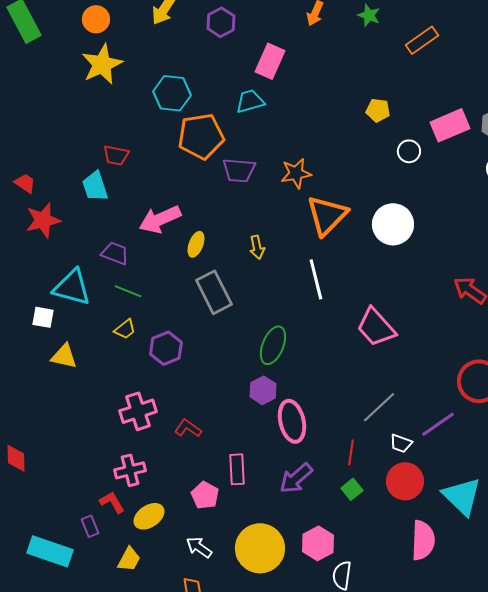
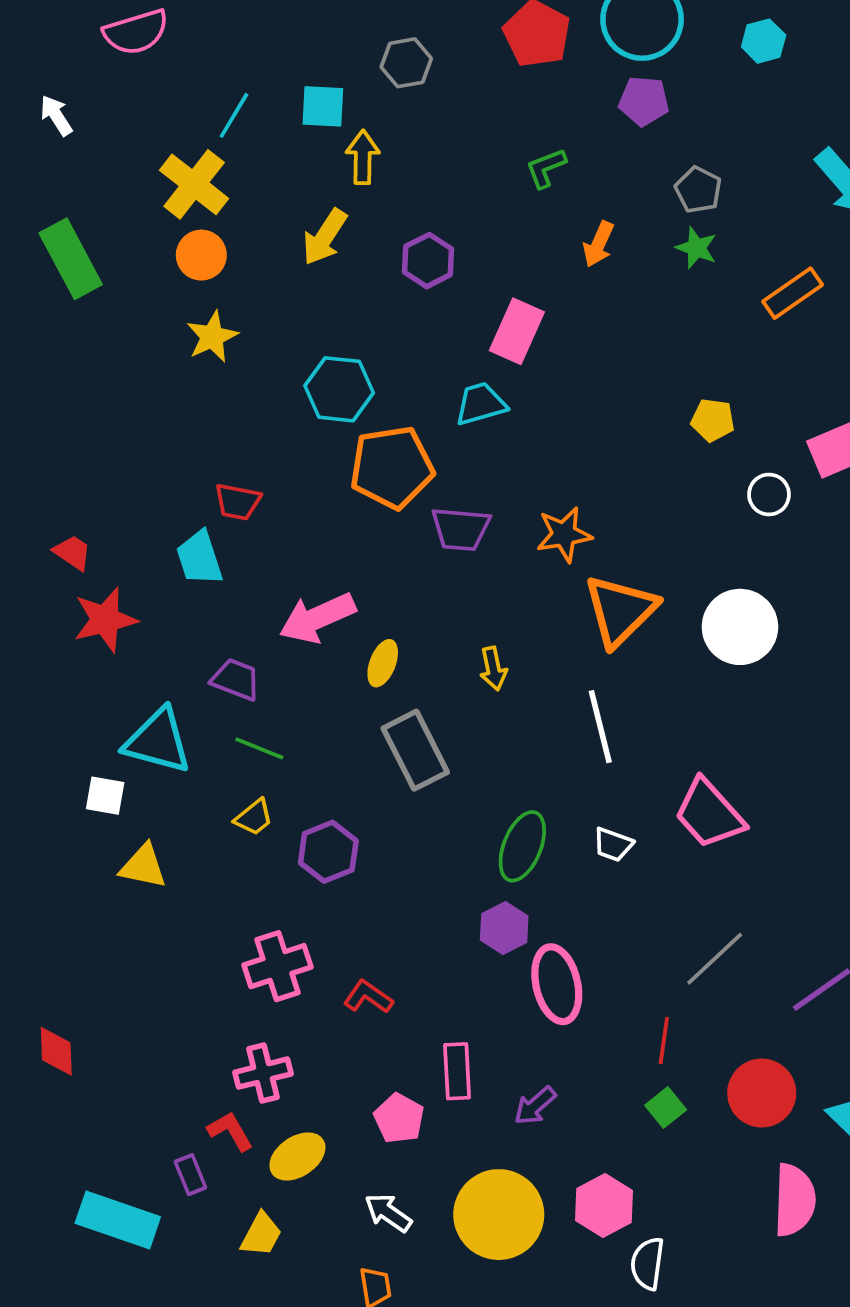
yellow star: (102, 64) -> (212, 337), size x0.7
white trapezoid: (401, 443) -> (613, 845), moved
purple arrow: (296, 478) -> (535, 1106), moved, size x0.7

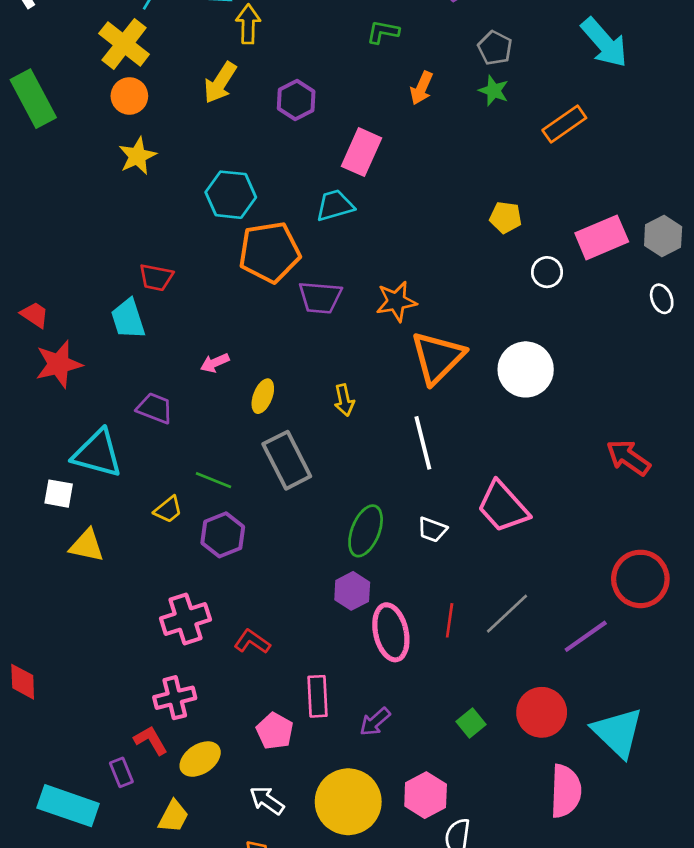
green L-shape: (546, 168) -> (383, 32), turned 32
pink arrow: (317, 618) -> (215, 363), size x0.5
green line: (259, 748) -> (213, 480), moved
red line: (664, 1040) -> (450, 620), moved

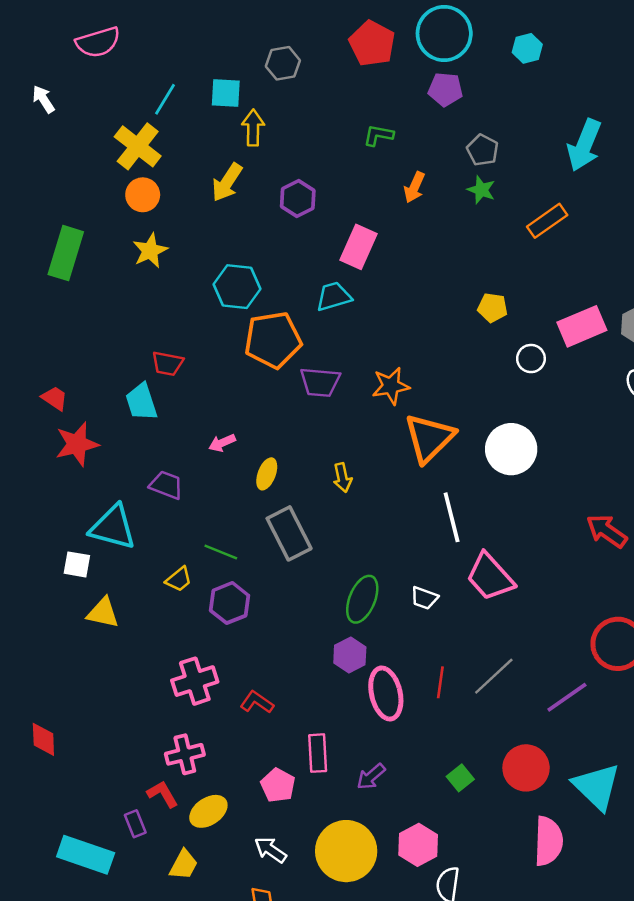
cyan arrow: (604, 43) -> (584, 145), turned 63
green rectangle: (33, 99) -> (66, 253), moved, turned 45
white line: (423, 443) -> (452, 517), moved

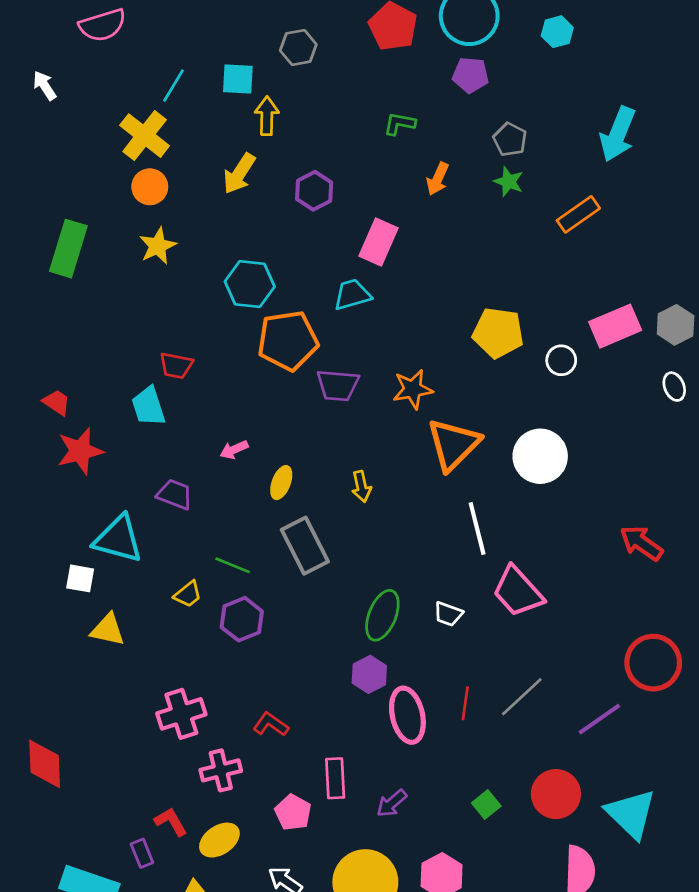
yellow pentagon: (493, 308) -> (498, 333), moved, size x1.6
pink cross: (195, 681) -> (181, 714), moved
red diamond: (43, 739) -> (45, 764), size x1.4
pink cross: (185, 754) -> (221, 770), moved

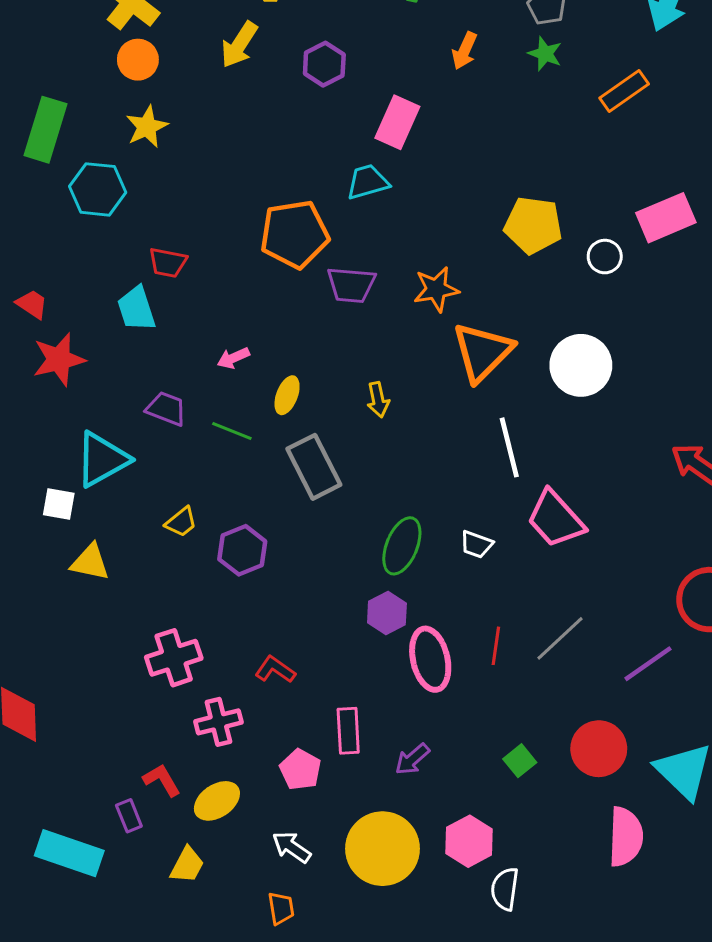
cyan hexagon: (250, 284) -> (98, 189), moved
cyan triangle: (118, 539) -> (102, 459), turned -44
green line: (233, 565) -> (232, 431), moved

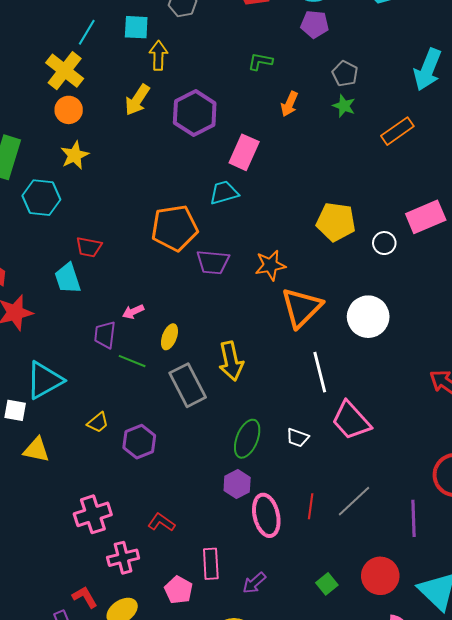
purple hexagon: (324, 64) -> (195, 113), size x1.5
yellow arrow: (378, 400) -> (231, 361), moved, size x1.6
purple trapezoid: (166, 409) -> (105, 335), moved, turned -104
purple line: (648, 664) -> (414, 518), turned -57

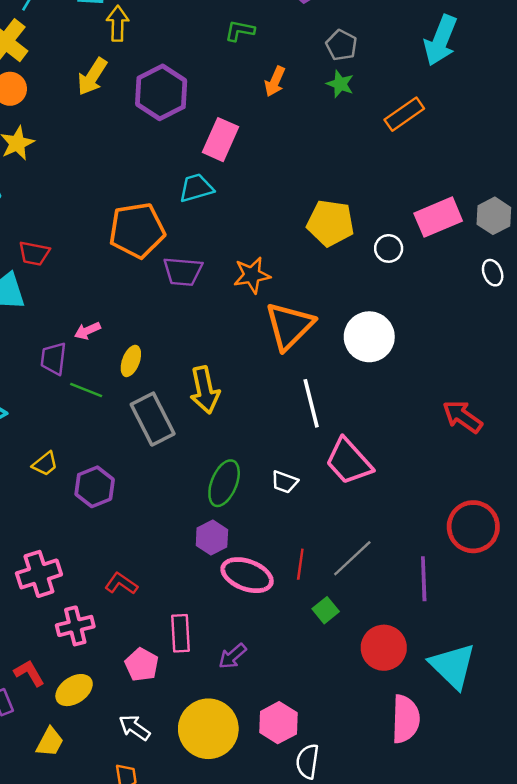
pink ellipse: (266, 515) -> (247, 575), turned -57
green square: (327, 584) -> (326, 610), moved

